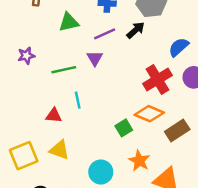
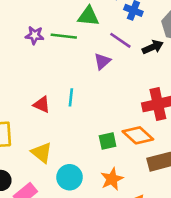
purple line: (105, 34) -> (120, 40), turned 40
green line: (64, 70) -> (64, 36), moved
yellow triangle: (59, 150) -> (42, 153), moved

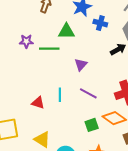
purple star: (35, 35) -> (26, 41), moved
purple line: (120, 40) -> (88, 93), moved

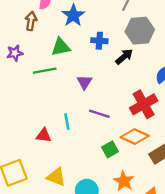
blue cross: (100, 23) -> (99, 41), moved
purple star: (26, 41) -> (15, 53), moved

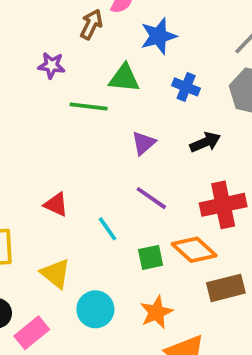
black arrow: (124, 57) -> (205, 142), moved
cyan line: (67, 122) -> (108, 229), moved, turned -42

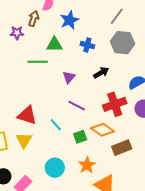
purple star: (52, 65) -> (17, 33), moved
red triangle: (56, 204) -> (27, 115), size x1.5
yellow triangle: (56, 274) -> (24, 140), moved, turned 30

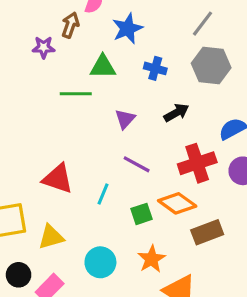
cyan line: (56, 125) -> (103, 194), turned 64
yellow triangle: (24, 140) -> (51, 237), moved, turned 42

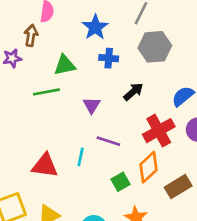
blue star: (127, 29) -> (95, 27), moved
cyan line: (103, 194) -> (81, 157), moved
orange diamond: (177, 203) -> (148, 167), turned -68

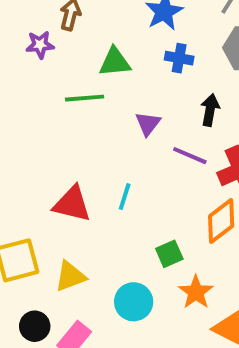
black arrow: (133, 92) -> (210, 110), turned -45
purple line: (108, 141) -> (190, 156), moved
green square: (120, 182) -> (169, 254), moved

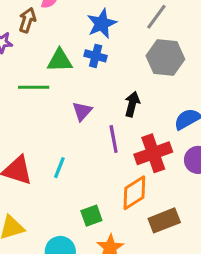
blue cross: (179, 58) -> (96, 56), moved
purple line: (190, 156) -> (114, 139), turned 52

